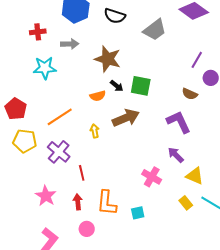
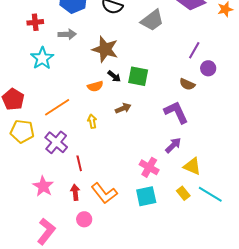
cyan star: (45, 68) -> (42, 58), turned -30
brown arrow: (126, 118) -> (123, 108), size x0.6
purple arrow: (176, 155) -> (173, 145), turned 90
orange L-shape: (107, 203) -> (104, 193), turned -44
cyan square: (138, 213) -> (146, 196), moved, size x1.5

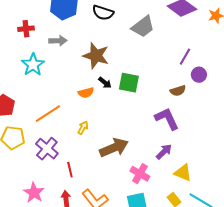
brown semicircle: (187, 84) -> (178, 91), turned -42
brown arrow: (123, 108) -> (114, 148), moved, size x1.8
yellow arrow: (92, 121) -> (83, 128), turned 40

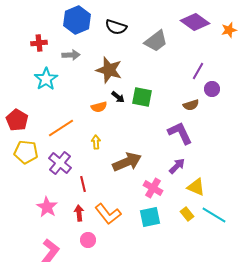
yellow arrow: (83, 128) -> (96, 142), turned -32

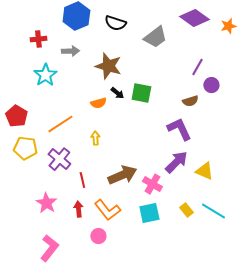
brown arrow: (127, 162) -> (122, 175), moved
purple arrow: (177, 166) -> (176, 162), size x1.4
yellow triangle: (196, 187) -> (204, 171), moved
pink circle: (88, 240) -> (98, 236), moved

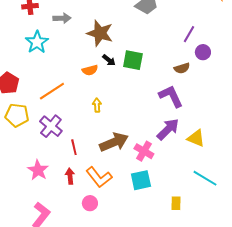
yellow arrow: (95, 138) -> (97, 105), moved
yellow rectangle: (186, 210) -> (176, 203), moved, turned 40

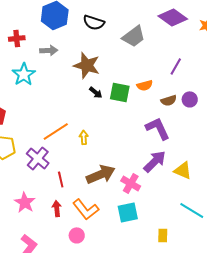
purple circle: (203, 52) -> (190, 99), moved
orange semicircle: (90, 70) -> (145, 85), moved
orange line: (52, 91) -> (56, 131), moved

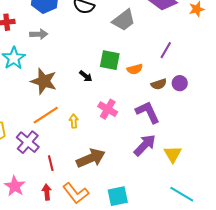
brown star: (87, 65) -> (44, 81), moved
green square: (120, 92) -> (110, 60), moved
yellow triangle: (183, 170) -> (173, 154), turned 36
pink cross: (131, 183) -> (108, 109), moved

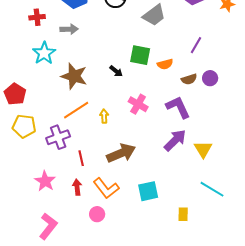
purple cross: (28, 142) -> (58, 137), turned 30

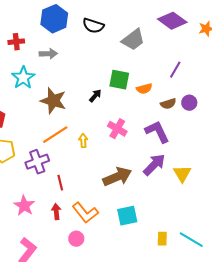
black arrow: (116, 71) -> (95, 96), turned -88
brown arrow: (121, 153) -> (117, 177), moved
cyan line: (212, 189) -> (191, 240), moved

